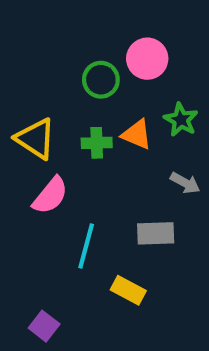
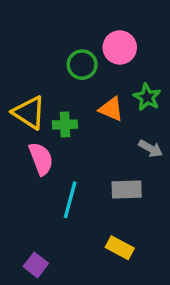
green cross: (97, 143) -> (65, 125), moved
pink semicircle: (50, 196) -> (41, 159), turned -60
yellow rectangle: (128, 290) -> (120, 248), moved

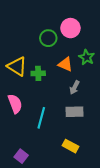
gray arrow: (151, 148) -> (74, 88), moved, turned 88
pink semicircle: (41, 159) -> (15, 104), moved

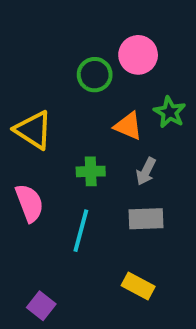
green cross: (38, 73) -> (91, 171), moved

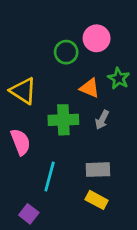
green cross: (91, 171) -> (63, 120), size x1.5
gray rectangle: (146, 219) -> (98, 170), moved
cyan line: (81, 231) -> (50, 176), moved

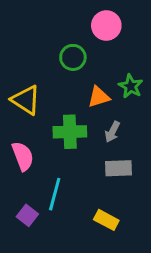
pink circle: (97, 38) -> (106, 26), moved
orange triangle: (90, 88) -> (99, 97), turned -40
gray rectangle: (98, 170) -> (118, 168), moved
purple square: (29, 214) -> (27, 215), moved

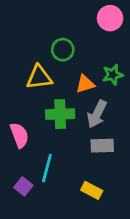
pink circle: (106, 26) -> (110, 18), moved
green star: (131, 86) -> (113, 75), turned 30
yellow triangle: (26, 100) -> (39, 77), moved, turned -40
gray arrow: (112, 132) -> (97, 114), size x1.5

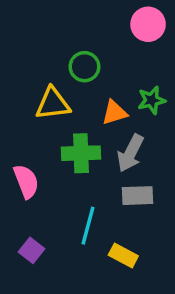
cyan line: (47, 168) -> (88, 226), moved

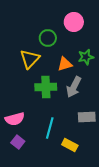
pink circle: (148, 24) -> (74, 22), moved
yellow triangle: (53, 104) -> (30, 59), turned -40
pink semicircle: (26, 181) -> (15, 119), moved, turned 96
gray rectangle: (137, 196) -> (87, 117), moved

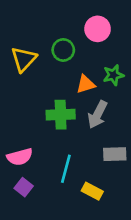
yellow triangle: (30, 59) -> (24, 59), moved

